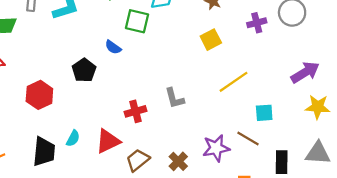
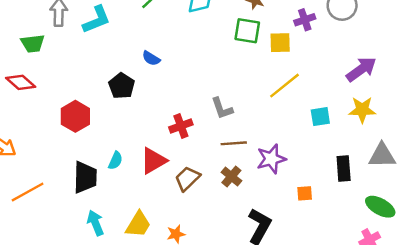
green square: (137, 21) -> (247, 31), moved
yellow square: (211, 40) -> (280, 43), moved, turned 30
yellow star: (318, 107) -> (362, 110), moved
brown line: (248, 139) -> (234, 143), moved, turned -30

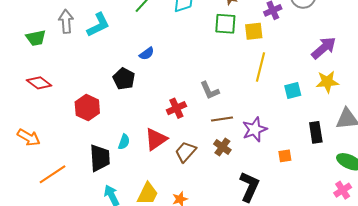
green trapezoid: (33, 43) -> (36, 38), moved
blue semicircle: (151, 58) -> (147, 54), turned -63
yellow line: (285, 86) -> (261, 67), turned -32

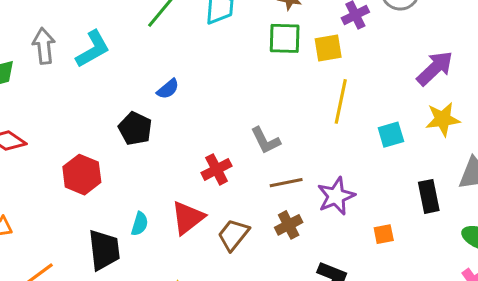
brown cross: (222, 147) -> (289, 225), turned 30

